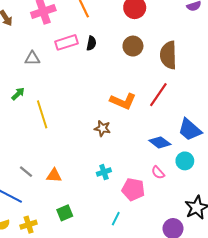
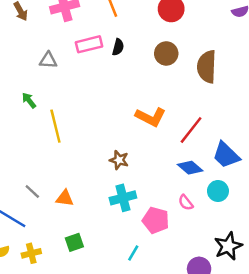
green arrow: (18, 94) -> (29, 100), turned -88
red line: (158, 95) -> (191, 130), moved
brown star: (103, 128) -> (119, 160), moved
cyan cross: (104, 172) -> (123, 198), size x1.5

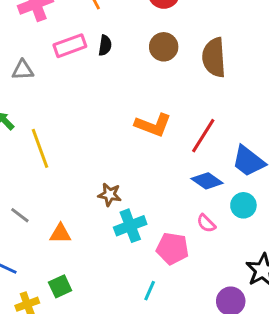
brown star: (119, 160) -> (110, 195), moved
gray line: (32, 192) -> (20, 215), moved
green square: (74, 242) -> (60, 286), moved

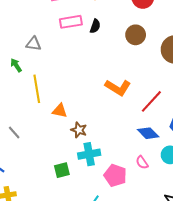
gray triangle: (23, 70) -> (34, 44), moved
orange triangle: (60, 234) -> (60, 111), moved
green square: (60, 286) -> (62, 170), moved

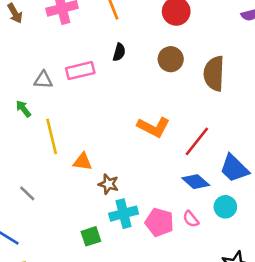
pink rectangle: (71, 22) -> (80, 71), moved
pink pentagon: (115, 175) -> (159, 222), moved

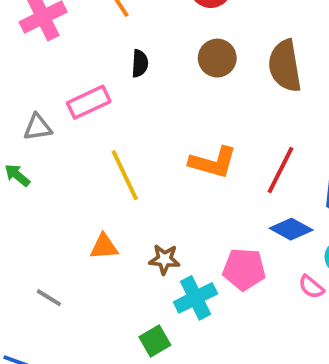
yellow line: (52, 136) -> (125, 175), moved
orange triangle: (83, 162) -> (104, 247), moved
pink semicircle: (191, 219) -> (311, 287), moved
pink pentagon: (159, 222) -> (244, 269), moved

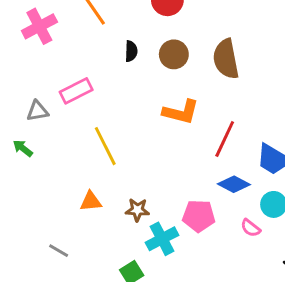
black semicircle: (140, 63) -> (131, 51), moved
orange L-shape: (213, 162) -> (181, 112), moved
gray line: (49, 298) -> (59, 251), moved

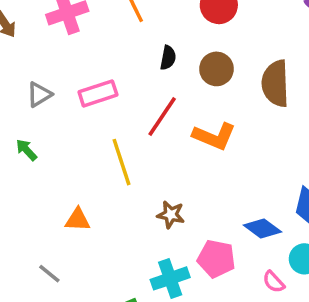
gray triangle: (37, 111) -> (39, 94), moved, turned -30
red line: (225, 139) -> (162, 116), moved
orange triangle: (91, 201) -> (78, 220), moved
brown star: (137, 210) -> (171, 215), moved

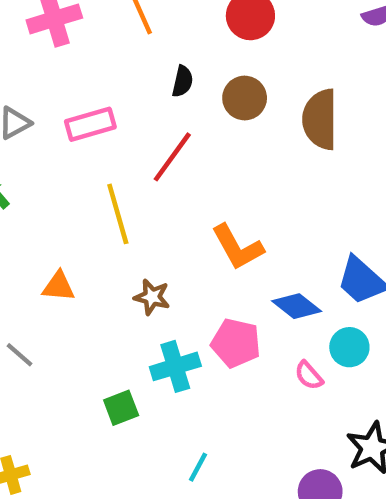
orange L-shape: (214, 136) -> (238, 247), moved, turned 36
brown star: (171, 215) -> (152, 297), moved

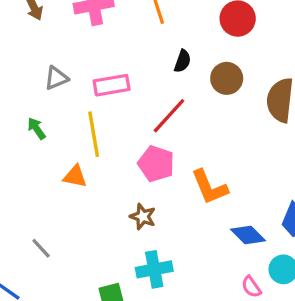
yellow line: (118, 214) -> (94, 134), moved
orange triangle: (59, 286) -> (75, 176), moved
pink pentagon: (236, 343) -> (156, 164), moved

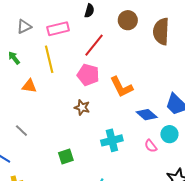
black semicircle: (183, 61) -> (89, 11), moved
orange triangle: (75, 176) -> (29, 86), moved
cyan cross: (154, 269) -> (112, 140), moved

